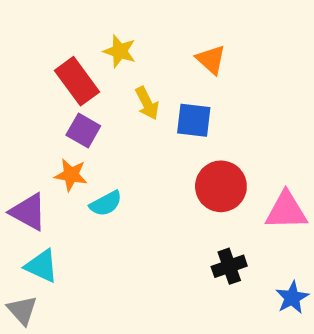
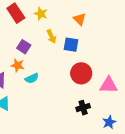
red rectangle: (77, 81) -> (16, 13), moved

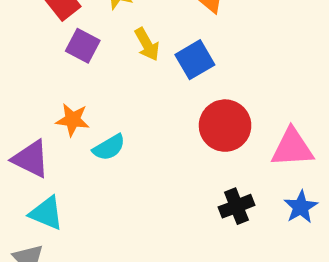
blue square: (71, 45) -> (195, 60), turned -35
purple square: (24, 47) -> (83, 46), moved
blue star: (109, 122) -> (301, 207), moved

